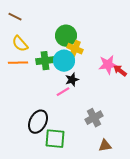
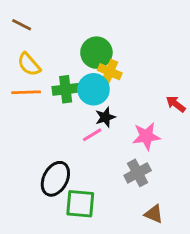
pink star: (108, 65) -> (146, 136), moved
brown triangle: (105, 146) -> (154, 214), turned 32

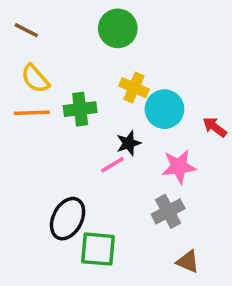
green circle: (96, 53) -> (118, 28), moved
cyan circle: (94, 89) -> (164, 109), moved

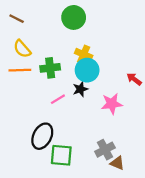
cyan circle: (164, 109) -> (87, 70), moved
pink line: (112, 165) -> (58, 99), moved
gray cross: (168, 211) -> (105, 150), moved

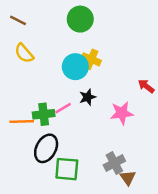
green cross: (50, 68) -> (44, 114), moved
orange line: (20, 70) -> (22, 122), moved
cyan circle: (87, 70) -> (75, 67), moved
brown triangle: (117, 163) -> (128, 178), turned 32

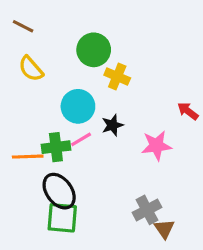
green circle: (80, 19) -> (94, 50), moved
cyan circle: (75, 67) -> (78, 106), moved
black ellipse: (46, 148) -> (59, 191), turned -64
green square: (67, 169) -> (62, 218), moved

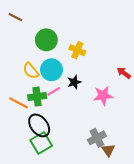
green circle: (94, 50) -> (46, 40), moved
yellow semicircle: (31, 69) -> (31, 71), moved
orange line: (28, 157) -> (19, 103), turned 30
green square: (62, 218) -> (41, 143), turned -35

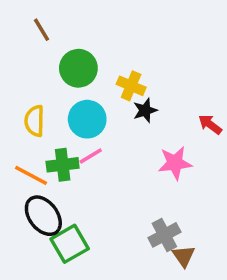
brown line: (15, 17) -> (42, 30), moved, turned 32
yellow semicircle: (31, 71) -> (35, 121), moved, turned 42
black star: (74, 82) -> (145, 110), moved
black ellipse: (39, 125) -> (43, 216), moved

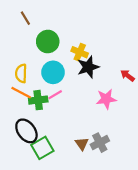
black star: (145, 110) -> (88, 67), size x1.5
orange line: (31, 175) -> (21, 93), moved
brown triangle: (184, 256) -> (82, 144), moved

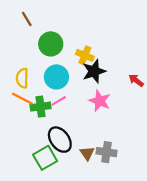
pink star: (106, 99) -> (100, 101), moved, turned 30
black ellipse: (26, 131) -> (60, 140), moved
gray cross: (100, 143) -> (107, 152), turned 36

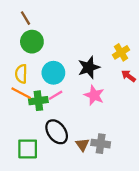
green circle: (51, 44) -> (32, 42), moved
yellow cross: (85, 55) -> (121, 52), moved, turned 35
green square: (45, 158) -> (28, 149), moved, turned 30

